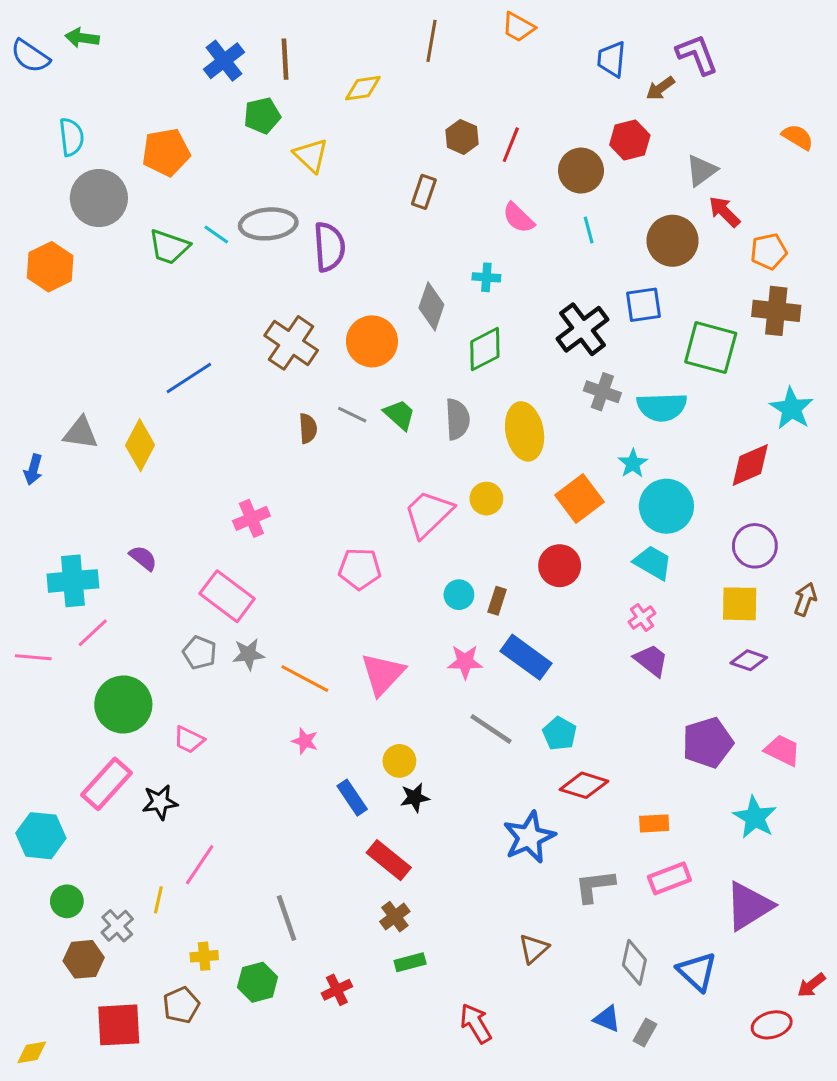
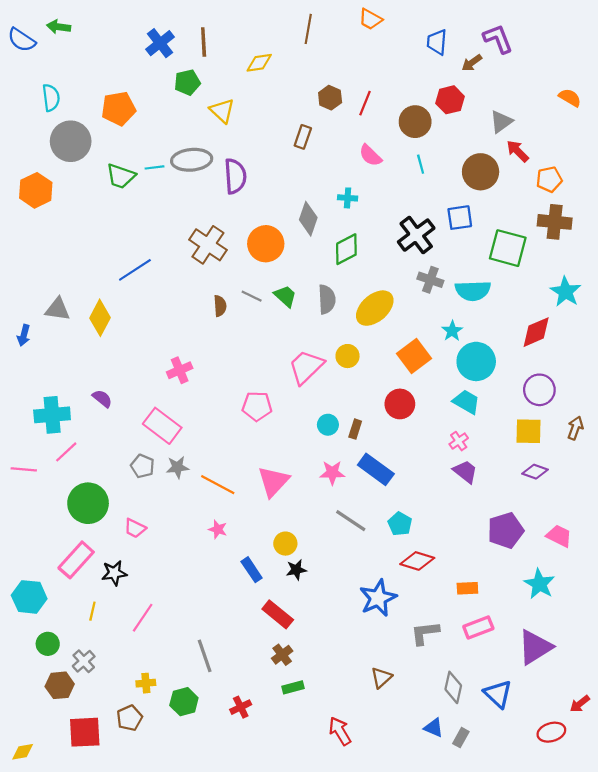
cyan line: (216, 235) -> (155, 167), turned -42
yellow ellipse: (525, 431) -> (375, 308), turned 60
yellow line: (158, 900) -> (92, 611), moved

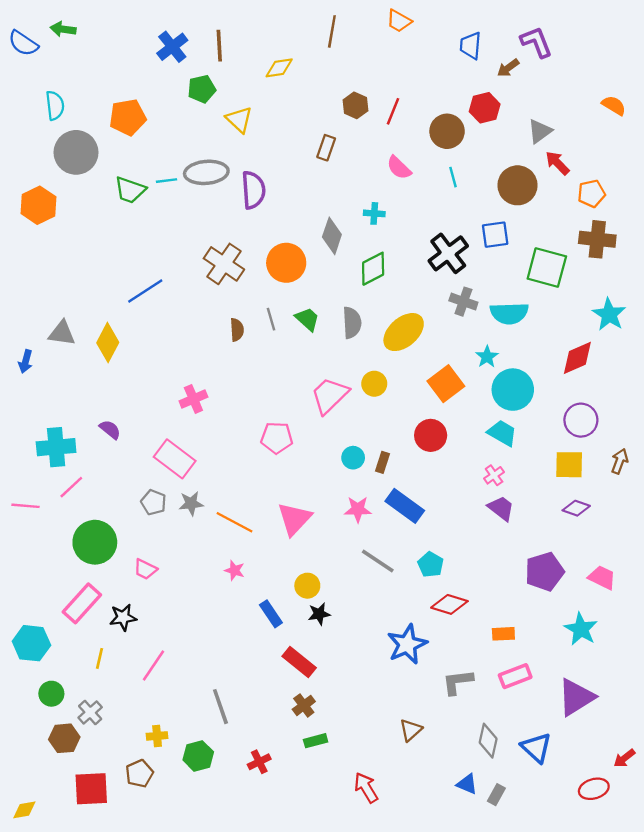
gray line: (252, 296) -> (271, 319), turned 48

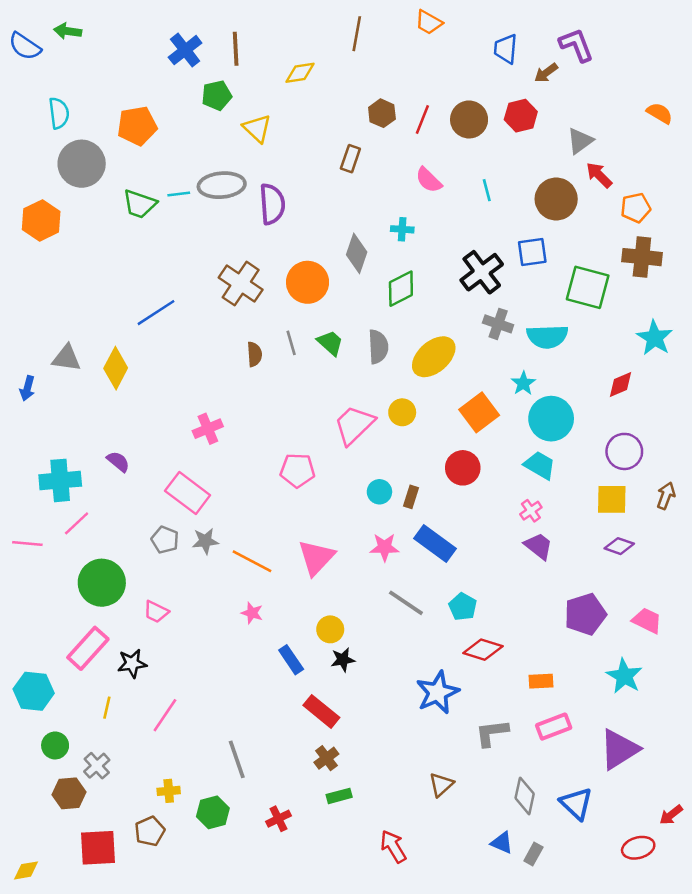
brown circle: (447, 131) -> (469, 119), moved
red diamond: (577, 358) -> (621, 385), size x0.7

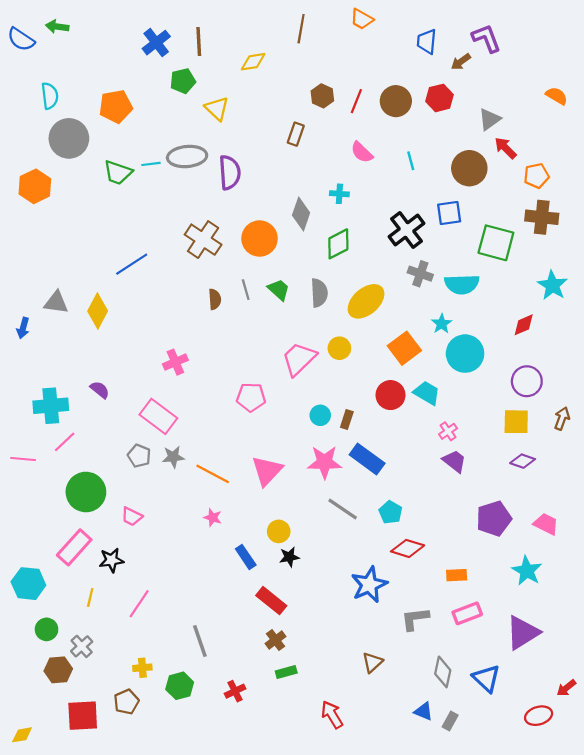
cyan trapezoid: (540, 465) -> (427, 393), moved
pink star: (384, 547) -> (324, 462), size x1.4

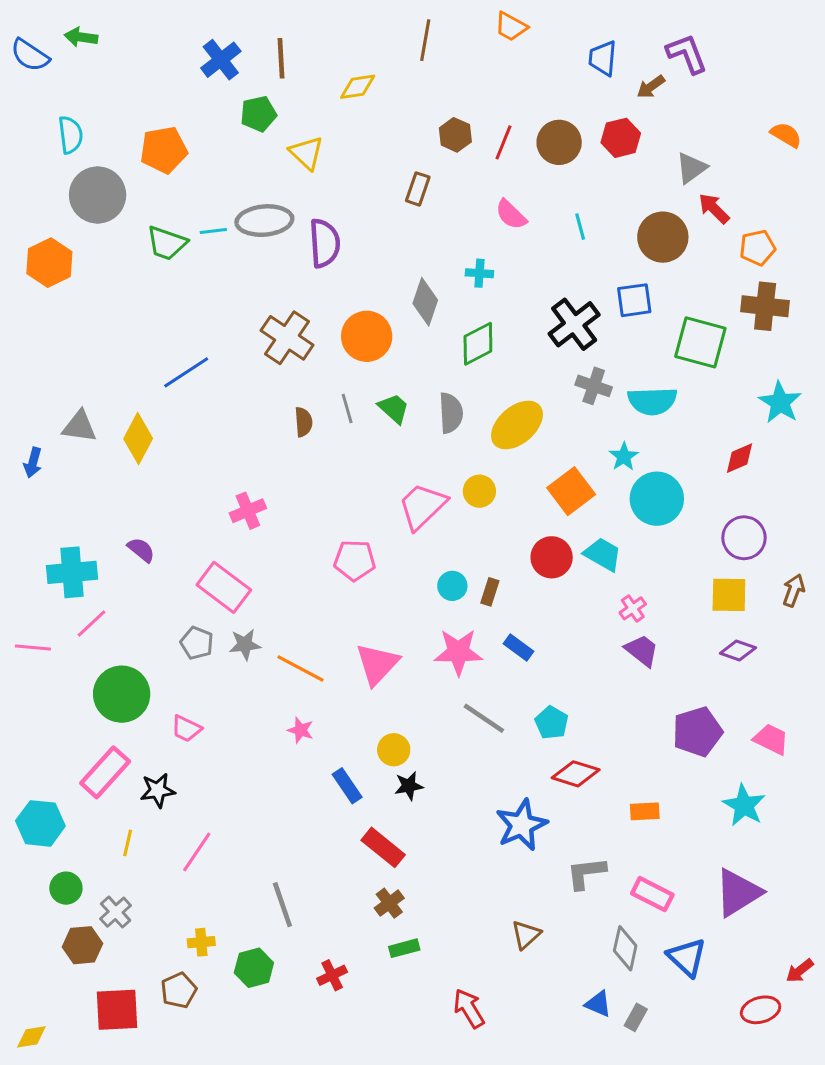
blue rectangle: (367, 459) -> (518, 648), size x0.6
pink rectangle: (467, 613) -> (652, 894), moved, turned 48

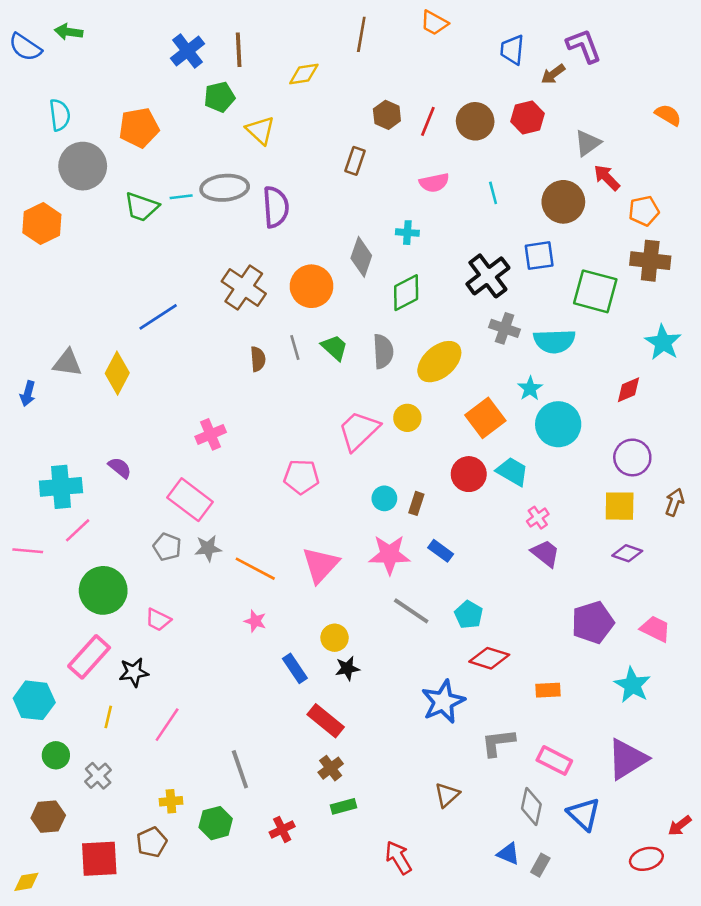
pink semicircle: (511, 215) -> (434, 183), turned -56
brown hexagon: (83, 945) -> (48, 817), moved

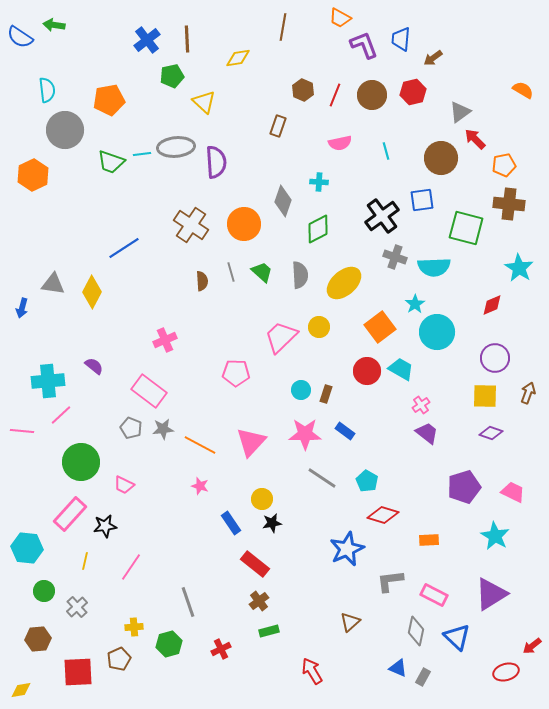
purple L-shape: (584, 46) -> (364, 45), moved

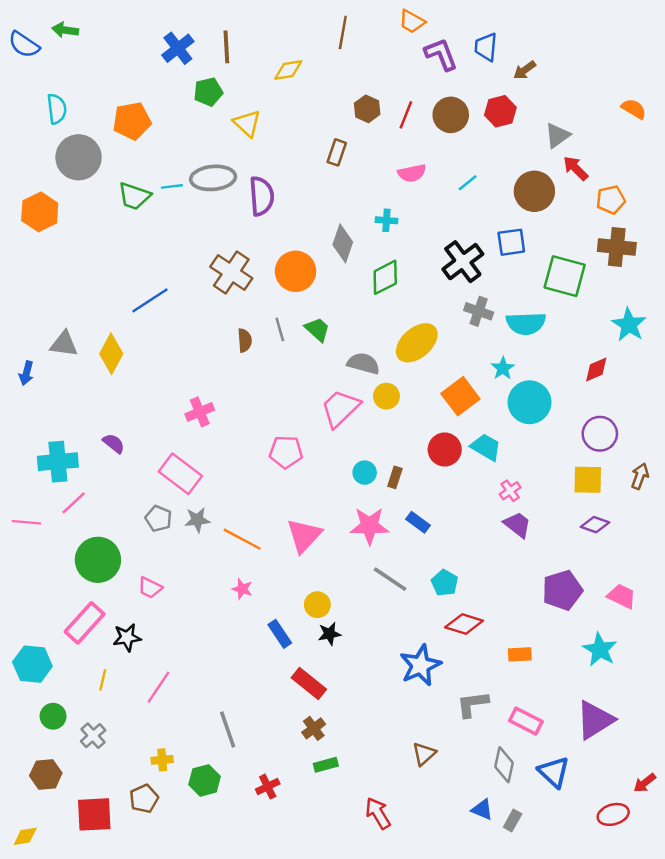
cyan line: (386, 151) -> (468, 183), turned 66
gray semicircle: (300, 275) -> (363, 363), moved, turned -72

